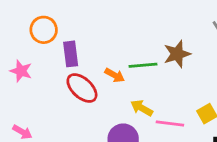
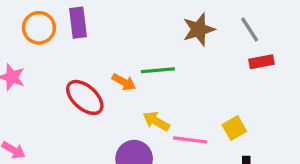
purple rectangle: (71, 54) -> (78, 23), moved
brown star: (177, 54) -> (199, 29), moved

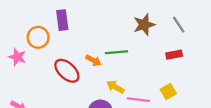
orange circle: (39, 28) -> (38, 37), moved
red rectangle: (261, 62) -> (174, 55), moved

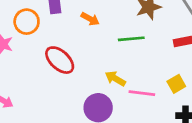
green line: (116, 52) -> (131, 39), moved
orange arrow: (93, 60) -> (90, 19), moved

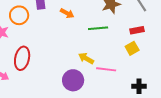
red ellipse: (60, 60) -> (22, 58), moved, turned 60
yellow square: (176, 84) -> (132, 48), moved

